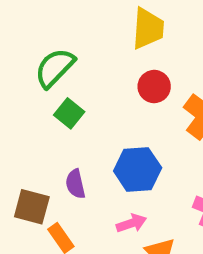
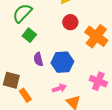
purple semicircle: (75, 184) -> (38, 59), moved

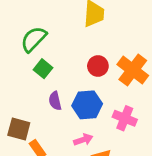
red circle: (70, 22) -> (98, 66), moved
pink cross: (98, 81) -> (125, 118), moved

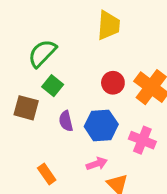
brown square: (19, 129) -> (26, 108), moved

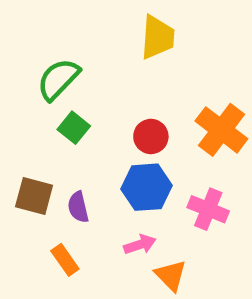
red circle: (113, 83) -> (151, 136), moved
brown square: (26, 108) -> (34, 196), moved
purple semicircle: (66, 121) -> (78, 207), moved

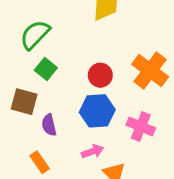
brown square: (34, 196) -> (24, 102), moved

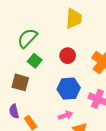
red circle: (100, 75) -> (68, 56), moved
purple semicircle: (49, 125) -> (14, 111), moved

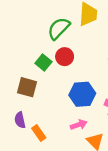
green semicircle: (27, 38) -> (59, 28), moved
red circle: (68, 56) -> (65, 57), moved

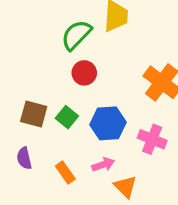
green square: (43, 62) -> (67, 117), moved
orange rectangle: (39, 133) -> (65, 172), moved

